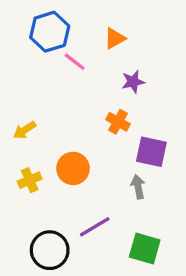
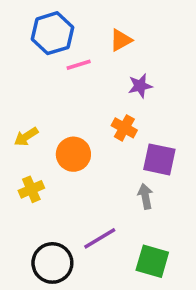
pink line: (75, 62) -> (79, 65), turned -55
orange circle: (73, 168) -> (73, 154), moved

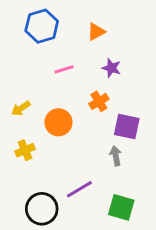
pink line: (79, 65) -> (64, 69), moved
purple star: (140, 86) -> (111, 68), turned 30
orange cross: (124, 128) -> (99, 101), turned 30

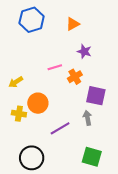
pink line: (64, 69) -> (55, 67), moved
orange circle: (58, 122) -> (38, 103), moved
yellow cross: (25, 150) -> (19, 114), turned 32
purple line: (79, 189) -> (60, 128), moved

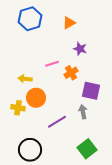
yellow arrow: (16, 82) -> (25, 79), moved, turned 40
green square: (92, 157) -> (87, 149), turned 36

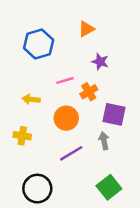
blue hexagon: (30, 19) -> (39, 44), moved
orange circle: (36, 98) -> (66, 118), moved

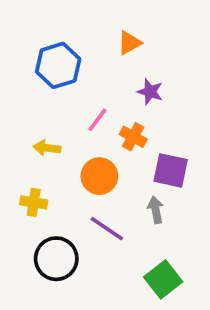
pink line: (65, 80) -> (97, 120), turned -36
orange cross: (89, 92) -> (133, 137), turned -30
purple line: (71, 153) -> (107, 229), turned 65
black circle: (37, 189) -> (56, 259), moved

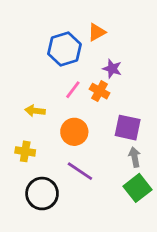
blue hexagon: (58, 65) -> (64, 49), moved
orange cross: (133, 137) -> (100, 91), moved
gray arrow: (156, 210) -> (135, 157), moved
green square: (163, 279) -> (137, 188), moved

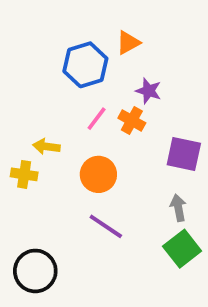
purple square: (128, 128) -> (184, 154), moved
yellow cross: (25, 151) -> (24, 174), moved
black circle: (42, 194) -> (35, 271), moved

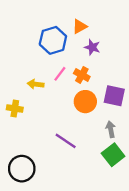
purple star: (149, 91) -> (92, 47), moved
yellow arrow: (46, 147) -> (36, 84), moved
orange circle: (98, 174) -> (85, 102), moved

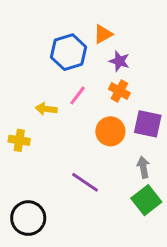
orange cross: (82, 75) -> (119, 91), moved

